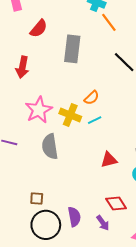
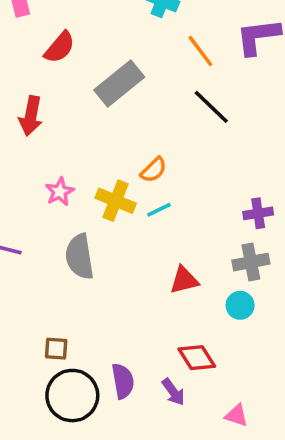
orange line: (109, 22) -> (200, 51), moved
gray rectangle: (72, 49) -> (119, 83), turned 44
pink star: (39, 110) -> (60, 192), size x0.6

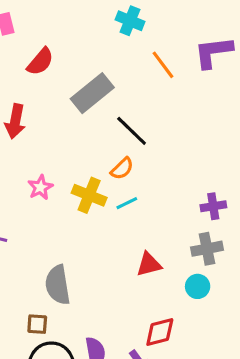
black line: (211, 107) -> (132, 131), moved
gray semicircle: (80, 257) -> (58, 285), moved
red diamond: (197, 358) -> (160, 332), turned -72

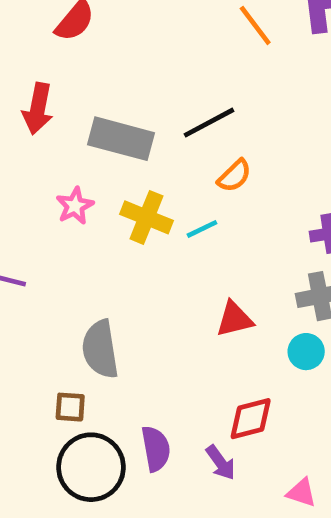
gray rectangle: (92, 93) -> (121, 139), moved, turned 54
black line: (132, 131) -> (209, 123), turned -72
orange semicircle: (122, 169) -> (234, 176), moved

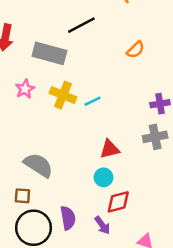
black line: (209, 123) -> (81, 25), moved
orange semicircle: (234, 176) -> (135, 50), moved
gray semicircle: (100, 349) -> (38, 165), turned 132
cyan circle: (306, 352) -> (103, 177), moved

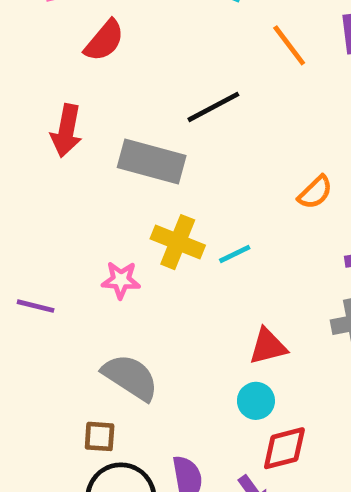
orange semicircle: (135, 50) -> (315, 192), moved
pink star: (25, 89) -> (121, 280), moved, turned 30

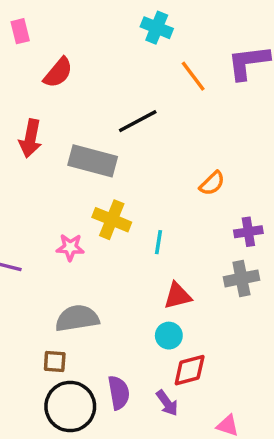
cyan line: (235, 254) -> (158, 242), moved, turned -55
gray semicircle: (130, 377) -> (77, 318), turned -42

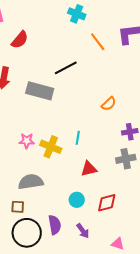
yellow cross: (112, 220) -> (51, 147), moved
cyan circle: (169, 336) -> (77, 200), moved
red diamond: (190, 370) -> (107, 203), moved

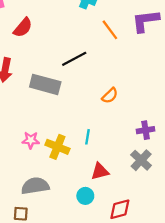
orange semicircle: (109, 104) -> (110, 96), moved
gray cross: (126, 159) -> (141, 160), turned -36
cyan circle: (77, 200) -> (85, 196), moved

